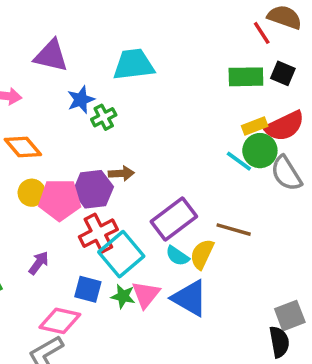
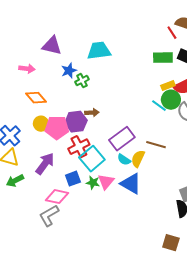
purple arrow: (39, 263) -> (45, 164), size x1.6
blue square: (88, 289) -> (73, 179), turned -35

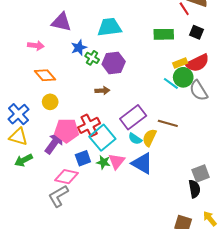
green rectangle: (163, 58) -> (164, 34), moved
green cross: (82, 81) -> (92, 58), turned -32
purple hexagon: (76, 122) -> (114, 63), moved
pink pentagon: (57, 128) -> (67, 131), moved

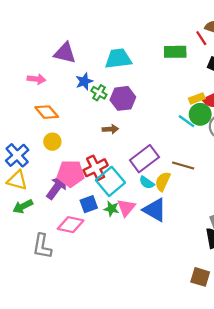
green rectangle: (164, 34) -> (175, 52), moved
gray L-shape: (58, 196) -> (42, 246), moved, turned -50

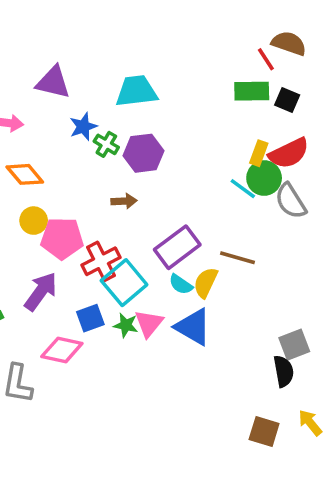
green rectangle: (175, 52) -> (252, 91), moved
yellow rectangle: (197, 98) -> (259, 153), turned -49
pink pentagon: (71, 173) -> (62, 238), moved

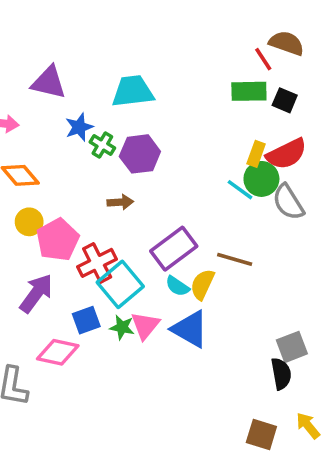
pink pentagon: (62, 238) -> (58, 240), turned -30

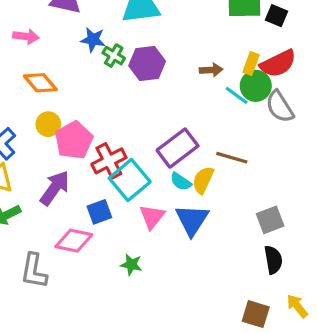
blue star: (79, 127) -> (93, 40), turned 30
brown arrow: (120, 202) -> (211, 70), moved
green star: (122, 327) -> (131, 265), moved
blue triangle: (190, 329) -> (192, 220), turned 33
gray square: (292, 347) -> (270, 220), moved

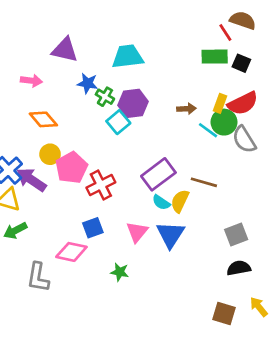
cyan square: (130, 180) -> (118, 122), moved, size x0.7
purple arrow: (55, 188) -> (31, 180), moved, turned -92
black semicircle: (273, 260) -> (239, 268), turned -90

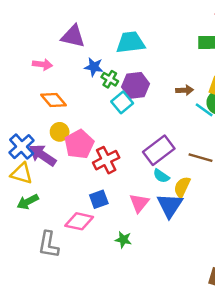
yellow semicircle: (180, 201) -> (182, 187), moved

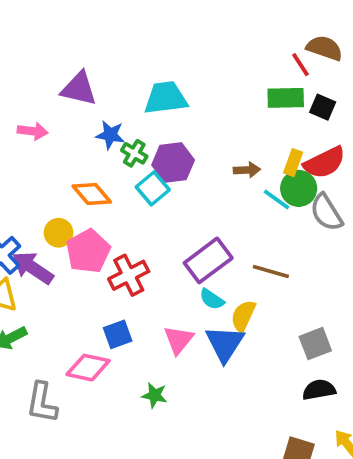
orange diamond: (53, 100) -> (92, 194), moved

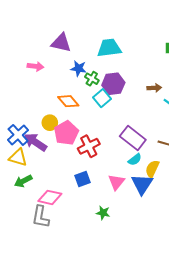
purple rectangle: (208, 260) -> (133, 138), turned 75
cyan semicircle: (212, 299) -> (135, 160), turned -72
pink diamond: (88, 368) -> (50, 197), moved

